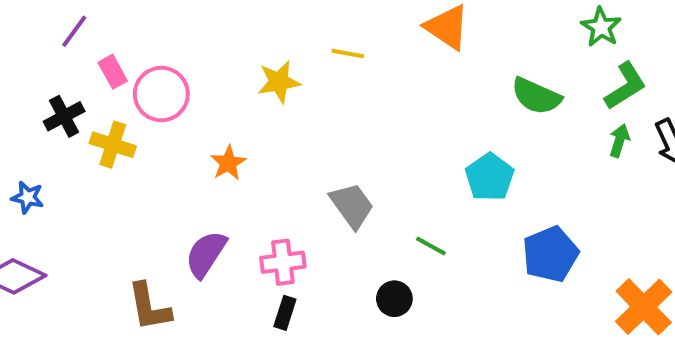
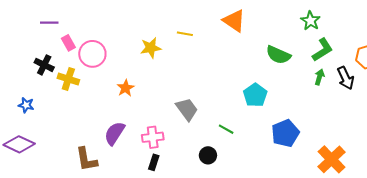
purple line: (74, 31) -> (49, 23), turned 54
black cross: (64, 116) -> (44, 65), turned -36

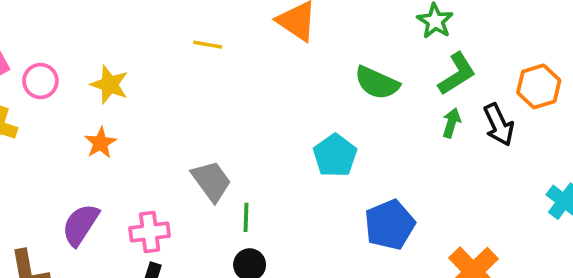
yellow star: (151, 48) -> (110, 85), moved, turned 30
pink circle: (92, 54) -> (40, 81), size x0.7
green line: (226, 129) -> (246, 217), moved, turned 63

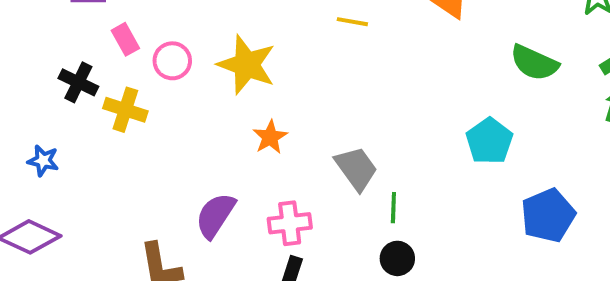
yellow star: (110, 85) -> (247, 65), size x1.4
orange star: (100, 143) -> (270, 137), moved

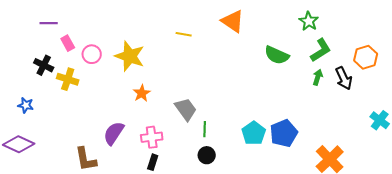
cyan pentagon: (489, 141) -> (254, 133), moved

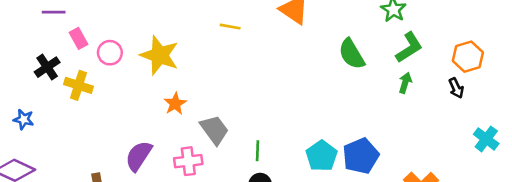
green semicircle: (277, 55) -> (352, 54), turned 35
black cross: (44, 65) -> (47, 67), turned 30
black arrow: (344, 78) -> (456, 88), moved, size x0.7
gray trapezoid: (186, 109) -> (214, 130), moved

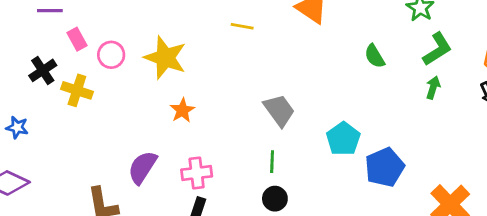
green semicircle: (352, 54) -> (375, 56), size x0.7
gray trapezoid: (214, 130) -> (279, 110), moved
cyan pentagon: (322, 156) -> (343, 139), moved

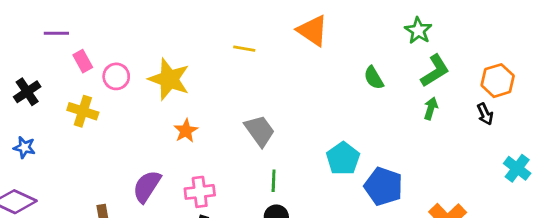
black cross: (43, 70) -> (27, 92), moved
gray trapezoid: (279, 110) -> (260, 131), moved
blue pentagon: (385, 167) -> (383, 186), turned -30

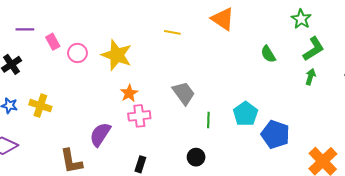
purple line: (56, 33) -> (25, 29), moved
yellow cross: (83, 111) -> (40, 106), moved
green line: (274, 181) -> (208, 120), moved
pink cross: (200, 192) -> (139, 116), moved

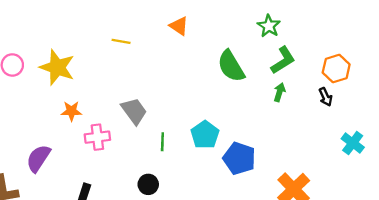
orange triangle: (223, 19) -> (179, 26), size x0.7
green semicircle: (268, 54) -> (231, 66), size x1.6
orange star: (129, 93) -> (71, 111), turned 30
pink cross: (139, 116) -> (97, 137), moved

